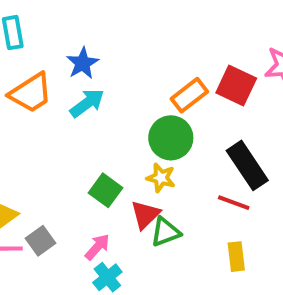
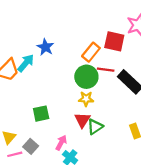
blue star: (83, 63) -> (45, 47), moved
cyan arrow: (87, 103) -> (26, 63), moved
green square: (106, 190) -> (41, 114), moved, turned -35
red line: (234, 203) -> (106, 70), moved

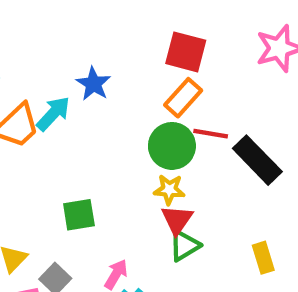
red square: (114, 41) -> (186, 52), moved
red triangle: (82, 120) -> (177, 220), moved

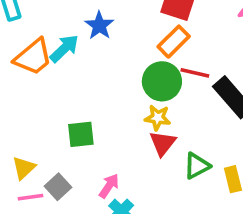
green triangle: (184, 246) -> (197, 166), moved

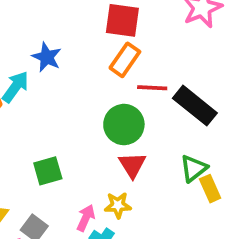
green circle: (162, 81) -> (124, 125), moved
yellow star: (158, 118) -> (118, 205), moved
green triangle: (197, 166) -> (194, 168), moved

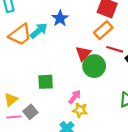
red triangle: (132, 165) -> (83, 53), moved
pink arrow: (86, 218) -> (75, 97), moved

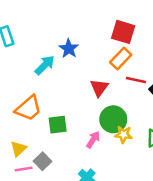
orange trapezoid: (20, 35) -> (28, 108), moved
green circle: (94, 66) -> (113, 119), moved
yellow star: (80, 110) -> (123, 134), moved

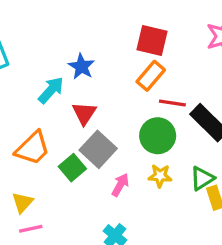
red triangle: (99, 88) -> (84, 113), moved
green circle: (113, 119) -> (158, 136), moved
green square: (58, 125) -> (72, 168), turned -30
gray square: (43, 161) -> (98, 149), moved, size x1.5

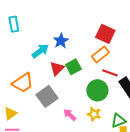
gray square: (98, 149) -> (47, 96), moved
green square: (72, 168) -> (73, 67), moved
pink arrow: (120, 185) -> (70, 115), turned -88

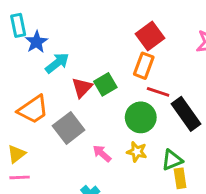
red square: (105, 34) -> (150, 36), turned 30
blue star: (61, 41) -> (36, 42), moved
orange rectangle: (100, 54) -> (144, 66), turned -30

